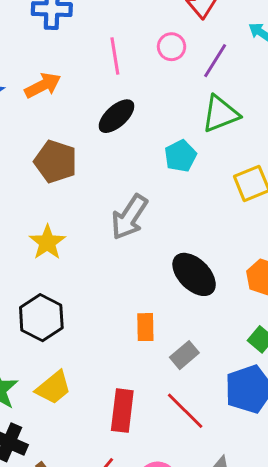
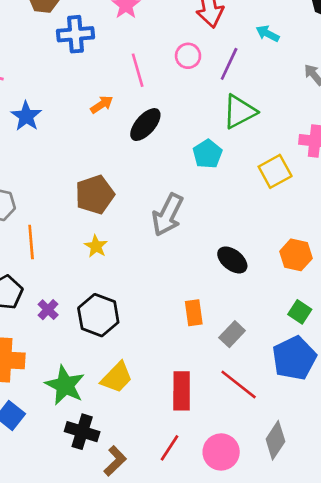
orange arrow: (43, 85) -> (102, 105), moved, size x0.7
brown pentagon: (56, 161) -> (95, 195), moved, turned -30
yellow star: (47, 242) -> (96, 246), size x0.7
black ellipse: (194, 274) -> (232, 260), size x0.7

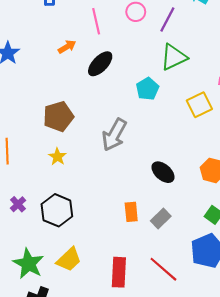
gray rectangle: (232, 334) -> (161, 218), moved

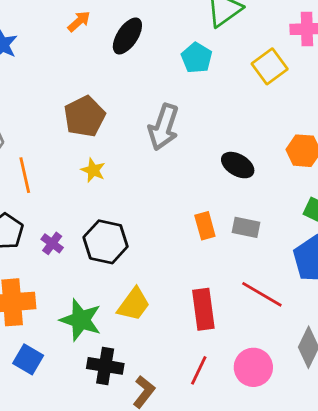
gray rectangle: (161, 218) -> (246, 227), turned 66

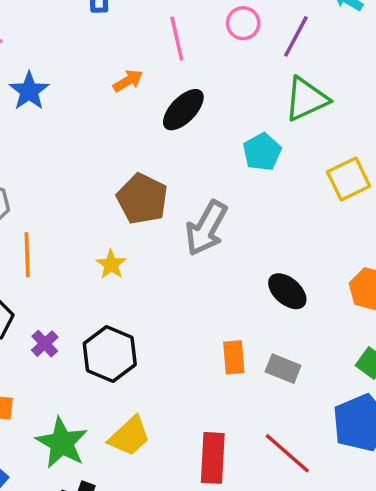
brown pentagon: (85, 116) -> (142, 199), moved, turned -30

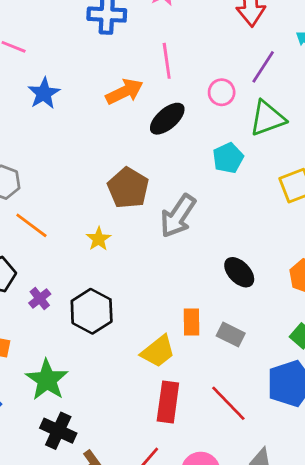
pink circle: (243, 23) -> (222, 92), moved
orange arrow: (128, 81) -> (124, 92), size x1.5
orange line: (27, 255) -> (31, 225), turned -56
yellow trapezoid: (129, 436) -> (158, 351), moved

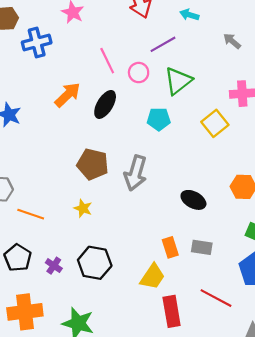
pink line: (167, 61) -> (107, 61), moved
purple line: (263, 67) -> (163, 44), turned 45
cyan pentagon: (228, 158) -> (159, 119), turned -30

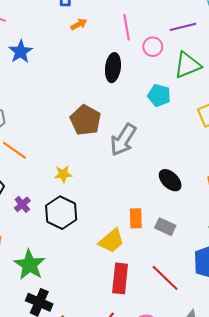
orange arrow: (67, 95) -> (79, 24), moved, size x0.6
black ellipse: (105, 104) -> (113, 68), turned -40
yellow star: (83, 208) -> (63, 174), moved, turned 30

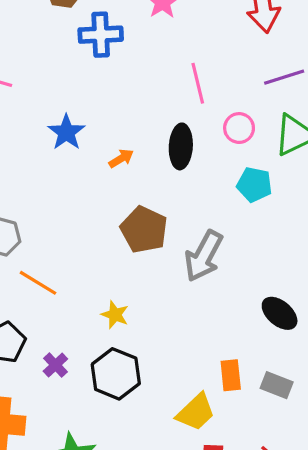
orange arrow: (79, 24) -> (121, 158), moved
pink circle: (153, 47) -> (239, 128), moved
blue star: (21, 52) -> (66, 132), moved
yellow star: (63, 174) -> (115, 315), turned 30

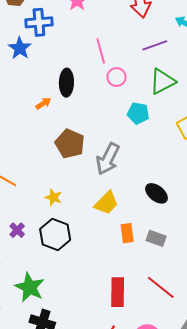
pink circle: (239, 128) -> (117, 77), moved
blue star: (66, 132) -> (20, 48), moved
black ellipse: (181, 146) -> (66, 83), moved
orange arrow: (121, 158) -> (43, 103), moved
yellow trapezoid: (196, 412) -> (106, 203), moved

